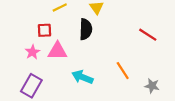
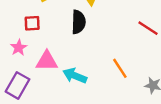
pink triangle: (57, 51) -> (47, 61), moved

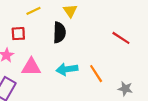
cyan arrow: (75, 76) -> (67, 69), moved, turned -30

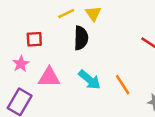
yellow line: (33, 11) -> (66, 13), moved
cyan arrow: (67, 69) -> (90, 80), turned -132

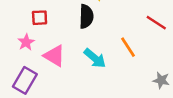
pink triangle: (49, 77) -> (54, 56), turned 30
orange line: (123, 85) -> (128, 47), moved

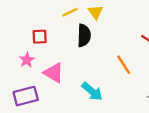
cyan arrow: (95, 58) -> (92, 91), moved
purple rectangle: (25, 80) -> (26, 96), turned 45

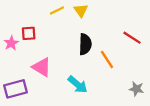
black semicircle: (84, 35) -> (85, 44), moved
pink star: (27, 60) -> (11, 43), moved

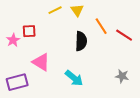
orange line: (107, 59) -> (101, 26), moved
gray star: (136, 89) -> (122, 76), moved

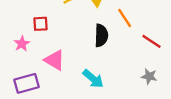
red line: (124, 35) -> (152, 41), moved
pink star: (13, 40) -> (22, 44), moved

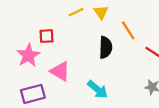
pink star: (22, 44) -> (28, 55), size x1.5

